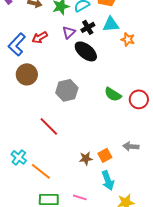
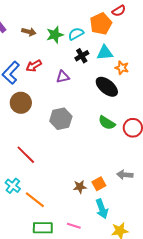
purple triangle: (69, 32) -> (63, 77), moved, turned 32
black ellipse: (86, 51) -> (107, 87), moved
red line: (49, 126) -> (26, 155), moved

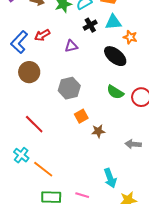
orange square: (99, 184) -> (81, 116), moved
brown star: (80, 187) -> (98, 131), moved

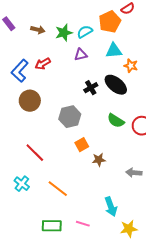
black cross: (90, 25) -> (91, 88), moved
purple triangle: (71, 46) -> (81, 55), moved
orange line: (43, 169) -> (58, 189), moved

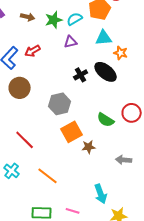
green semicircle: (116, 121) -> (106, 120), moved
orange square: (82, 145) -> (72, 132), size x1.5

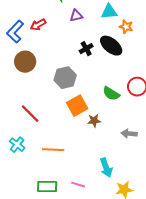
orange line: (48, 176) -> (53, 150), turned -35

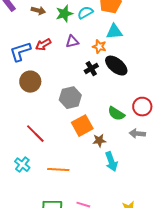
purple triangle: (76, 16) -> (72, 42), moved
orange star: (126, 27) -> (99, 47), moved
blue L-shape: (15, 32) -> (20, 52), turned 30
gray arrow: (129, 134) -> (137, 134), moved
cyan arrow: (106, 168) -> (111, 162), moved

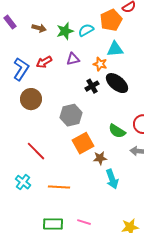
blue L-shape: (20, 52) -> (21, 69), turned 140

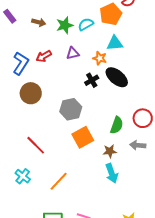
green semicircle: (117, 131) -> (117, 125), turned -102
brown star: (100, 158) -> (110, 151), moved
orange line: (59, 187) -> (59, 181), turned -50

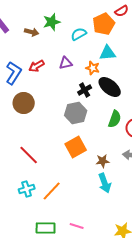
green star: (65, 25) -> (52, 22), moved
gray hexagon: (71, 109) -> (76, 113), moved
green semicircle: (117, 125) -> (115, 119), moved
cyan cross: (23, 176) -> (27, 189), moved, turned 35

